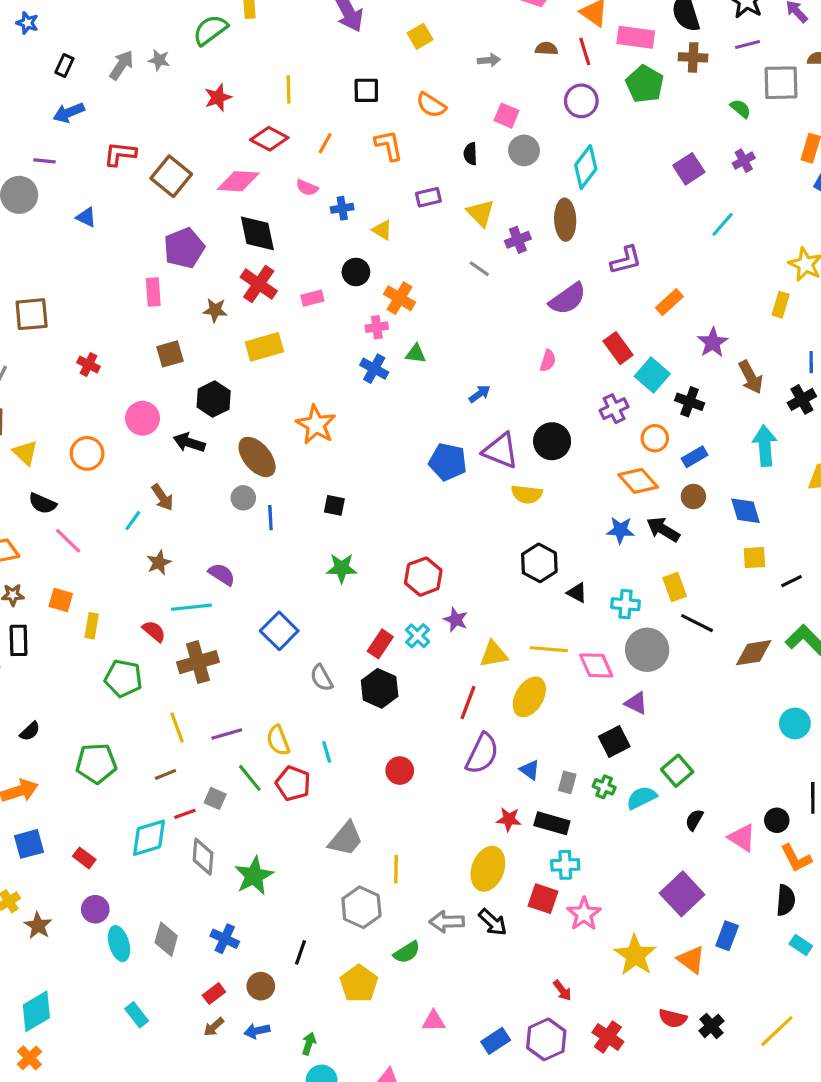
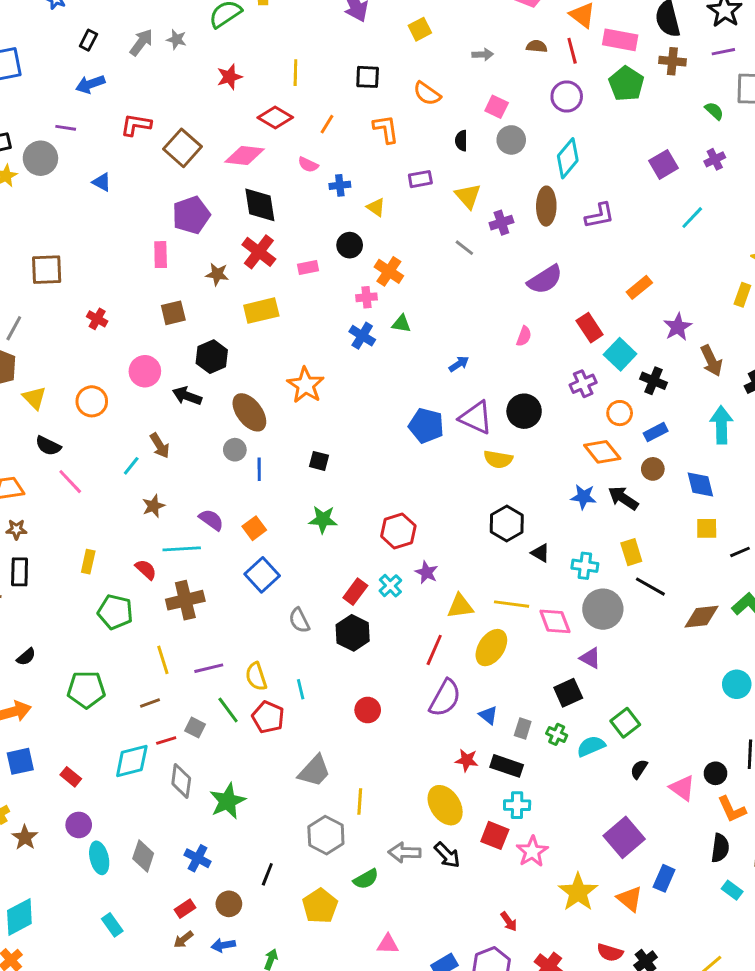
purple L-shape: (626, 260) -> (600, 216), moved
orange square: (61, 600) -> (254, 528), moved, turned 35
yellow ellipse: (488, 869) -> (445, 805), turned -57

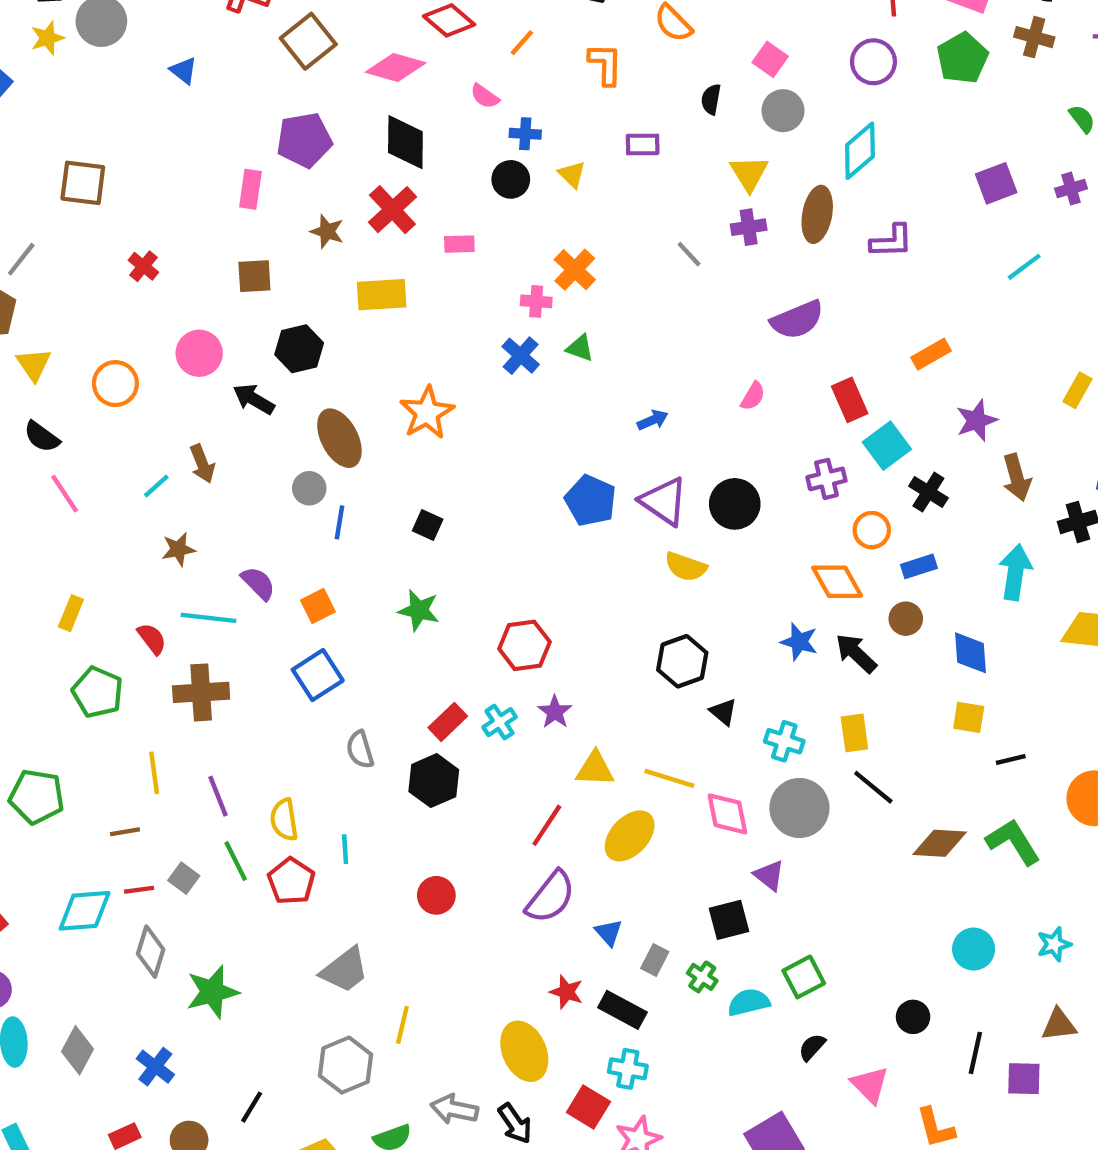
yellow triangle: (468, 196) -> (749, 173), moved
black circle: (350, 245) -> (511, 179), moved
purple line: (209, 668) -> (218, 796), turned 72
black circle: (715, 773) -> (913, 1017), moved

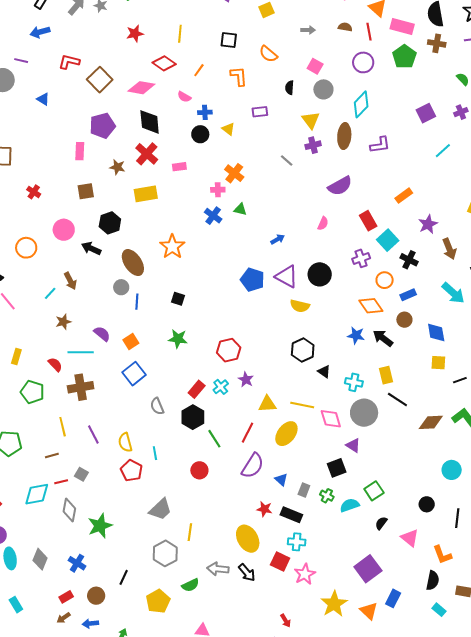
cyan arrow: (1015, 572) -> (453, 293), turned 130
green line: (236, 861) -> (214, 439), moved

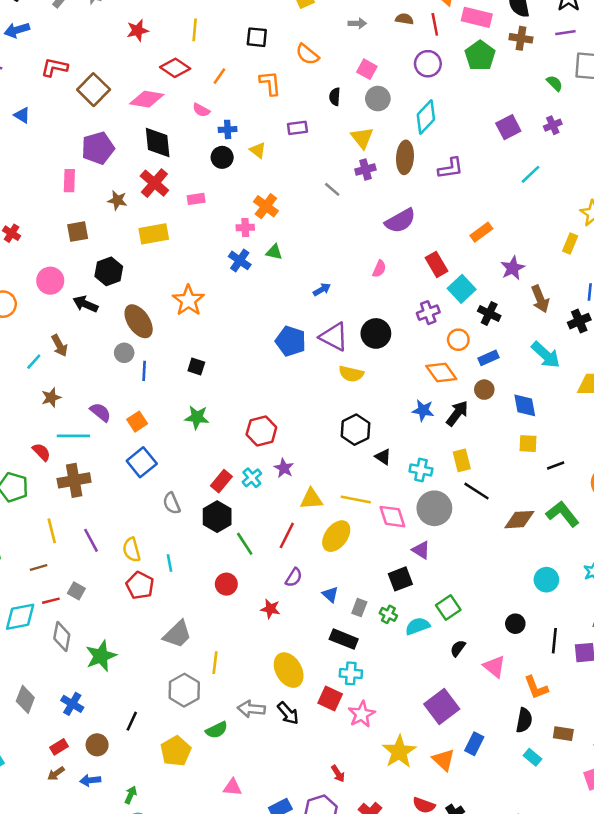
black arrow: (383, 338) -> (457, 413), turned 90
purple semicircle: (253, 466) -> (294, 577), size x0.6
red star: (264, 509) -> (270, 609), moved

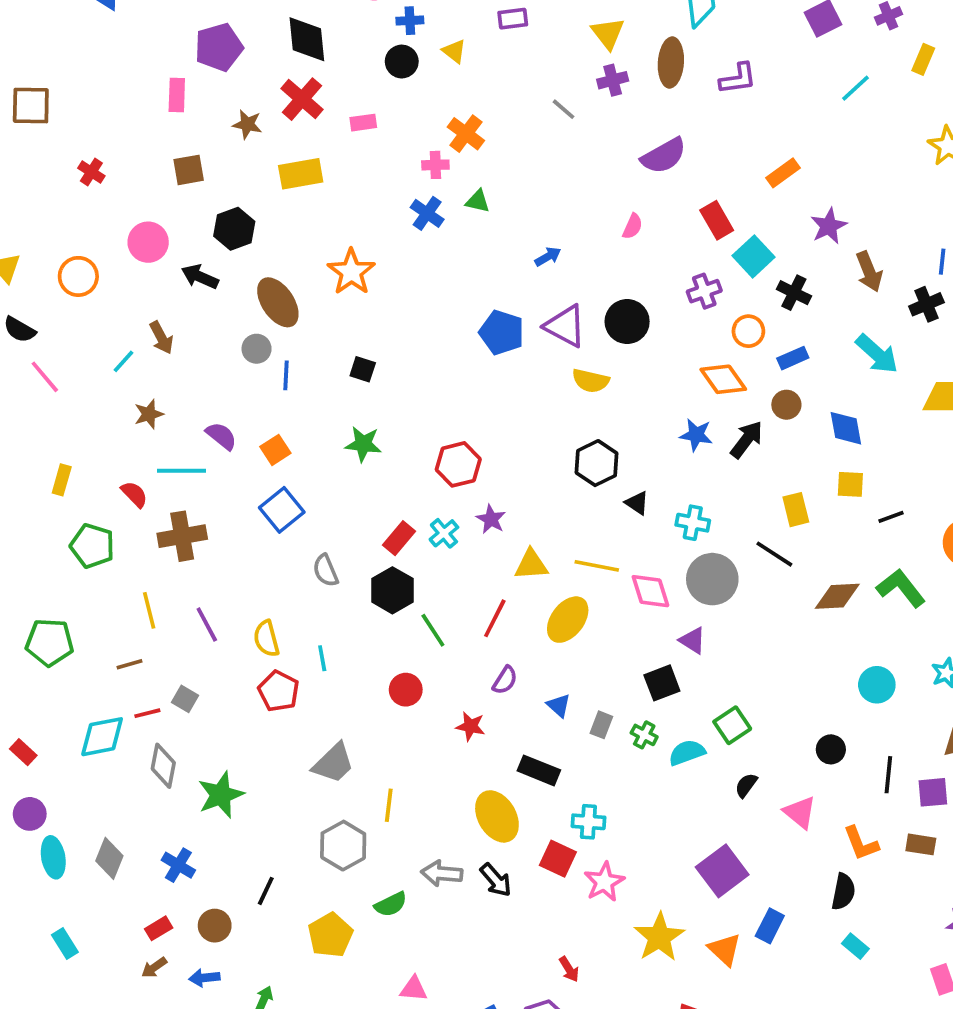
yellow rectangle: (570, 243) -> (923, 59), moved
yellow rectangle: (462, 460) -> (796, 510), moved
black rectangle: (344, 639) -> (539, 770), moved
brown rectangle: (563, 734) -> (921, 844), moved

